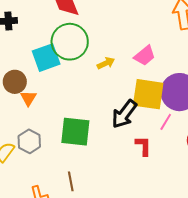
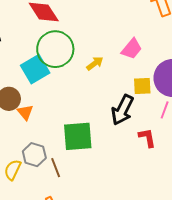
yellow square: (148, 94) -> (142, 86), size x0.6
brown line: (71, 181) -> (56, 168), moved

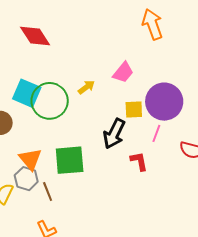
green circle: (55, 49) -> (50, 101), moved
cyan square: (35, 69) -> (27, 93), turned -36
orange triangle: (25, 112) -> (30, 159), moved, size x1.4

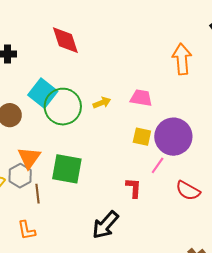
pink trapezoid: (123, 72) -> (141, 98), turned -135
black arrow: (114, 134) -> (105, 225), moved

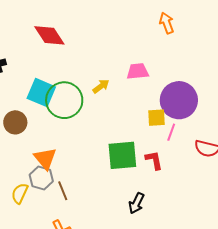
orange arrow: (182, 59) -> (167, 23), size x0.7
yellow square: (142, 137) -> (157, 118), moved
green square: (67, 169) -> (122, 155), moved
black arrow: (105, 225) -> (136, 203), size x0.7

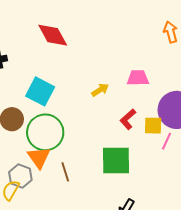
green circle: (64, 100) -> (45, 132), moved
red L-shape: (154, 160) -> (128, 119), moved, turned -125
gray hexagon: (41, 178) -> (20, 176), moved
brown line: (63, 191) -> (65, 172), moved

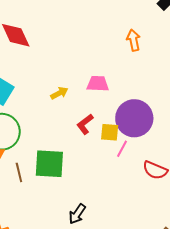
green square: (116, 161) -> (49, 164), moved

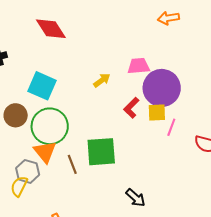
orange arrow: (134, 40) -> (168, 18), turned -80
purple circle: (134, 118) -> (162, 88), moved
black arrow: (77, 214) -> (136, 198), turned -75

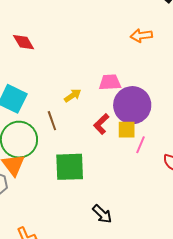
red diamond: (51, 29) -> (24, 42), size x0.7
brown line: (72, 164) -> (52, 121), moved

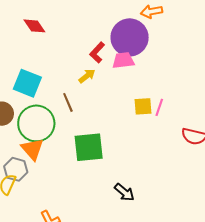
purple circle: (132, 105) -> (130, 37), moved
red L-shape: (101, 124) -> (97, 53), moved
pink line: (140, 145) -> (159, 107), moved

